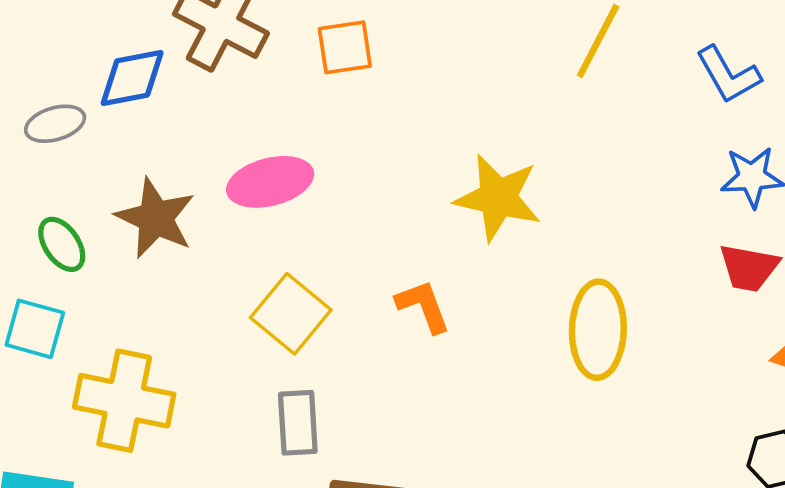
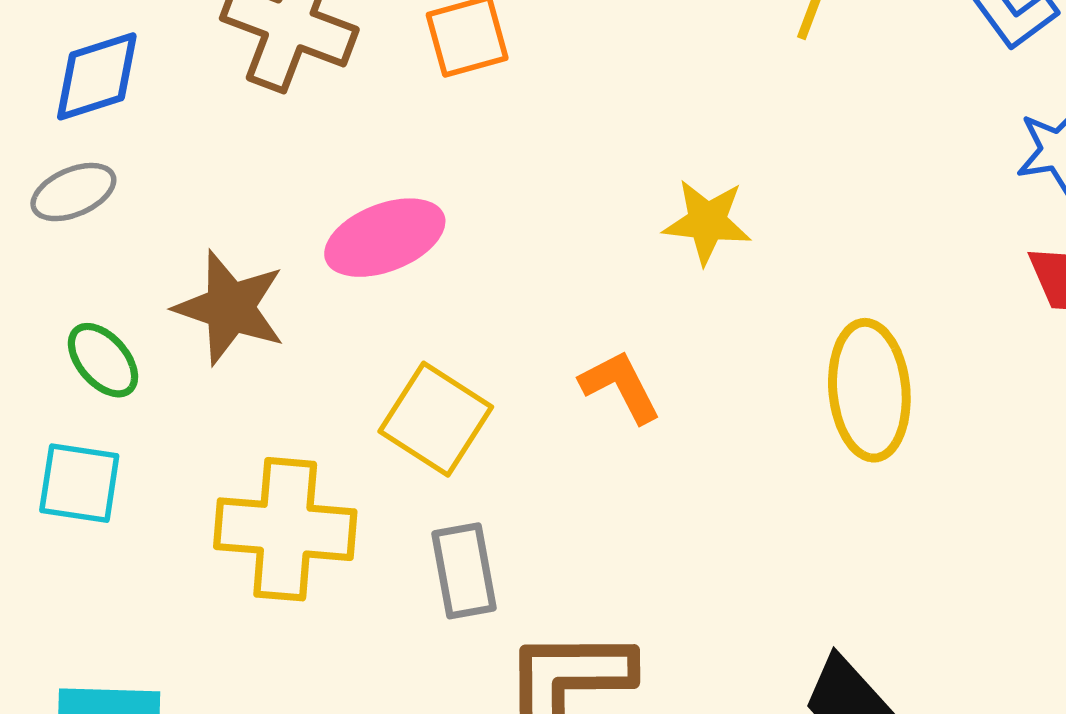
blue diamond: (132, 78) -> (97, 76), moved
yellow star: (498, 198) -> (707, 222), size x0.7
yellow cross: (124, 401) -> (285, 529), moved

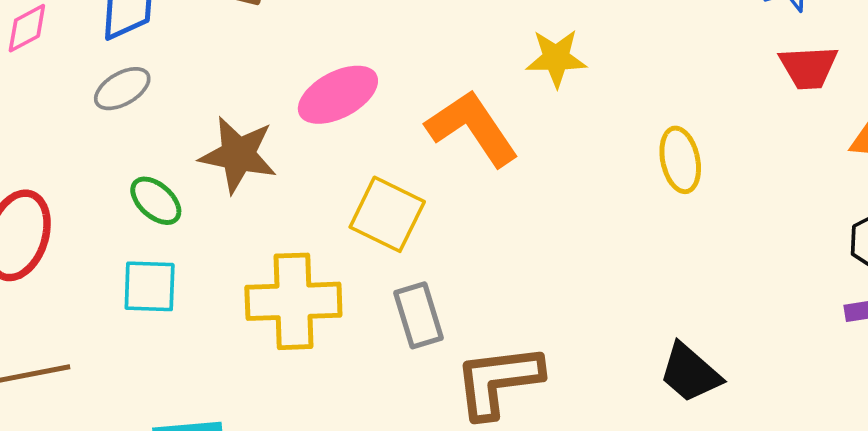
orange L-shape: (620, 386) -> (472, 128), moved, size x1.6
yellow ellipse: (869, 390) -> (680, 160), size x0.7

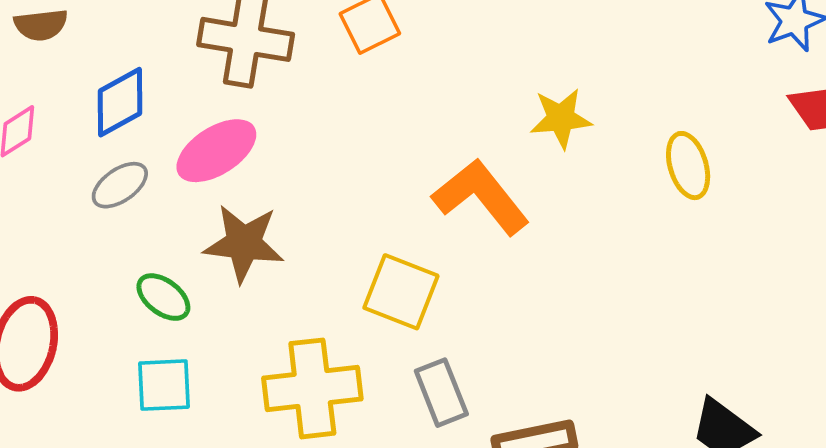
pink ellipse: (338, 95) -> (216, 151), moved
yellow ellipse: (680, 160) -> (688, 166), moved

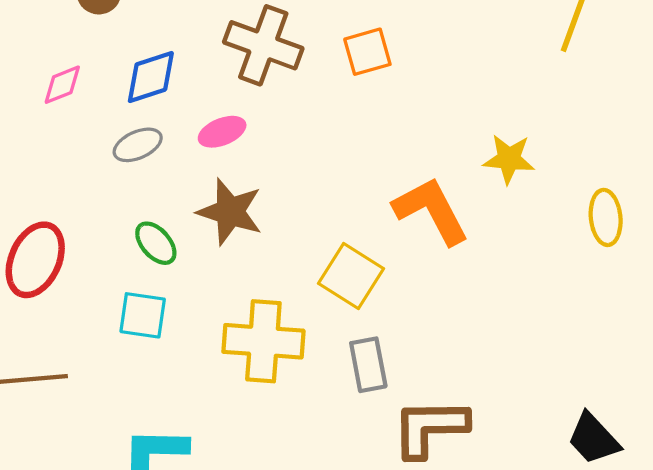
pink ellipse: (216, 151) -> (222, 132), size x0.7

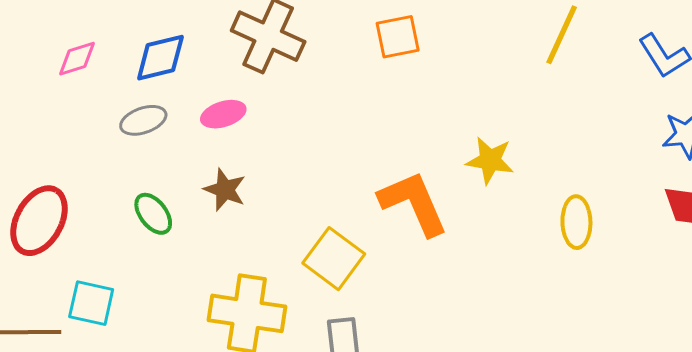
orange square: (367, 52) -> (398, 37), moved
brown star: (230, 212) -> (225, 190), size x0.7
cyan square: (143, 315) -> (91, 303), moved

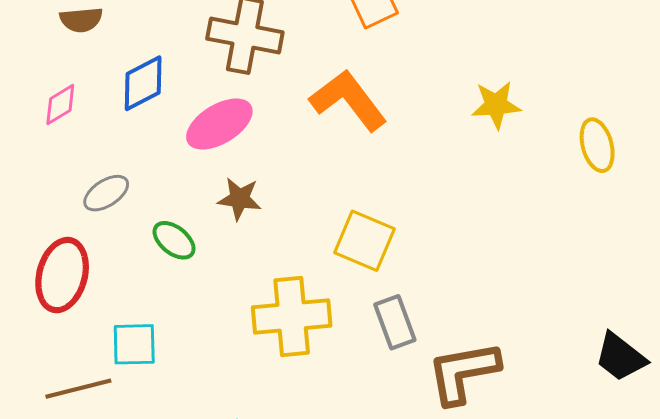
pink ellipse: (223, 114) -> (219, 124), size x1.5
gray ellipse: (143, 120) -> (106, 193), moved
orange L-shape: (413, 203) -> (348, 100), moved

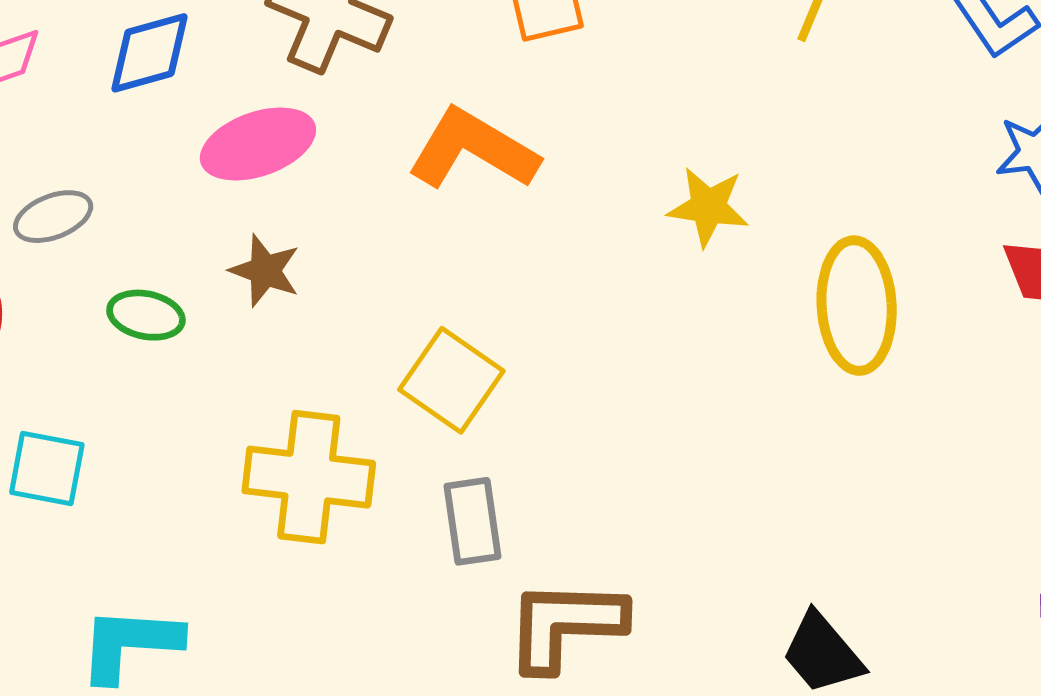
orange L-shape: (348, 100) -> (473, 149), turned -34
yellow ellipse: (597, 145) -> (857, 306), size x1.5
green ellipse: (174, 240) -> (146, 315), turned -39

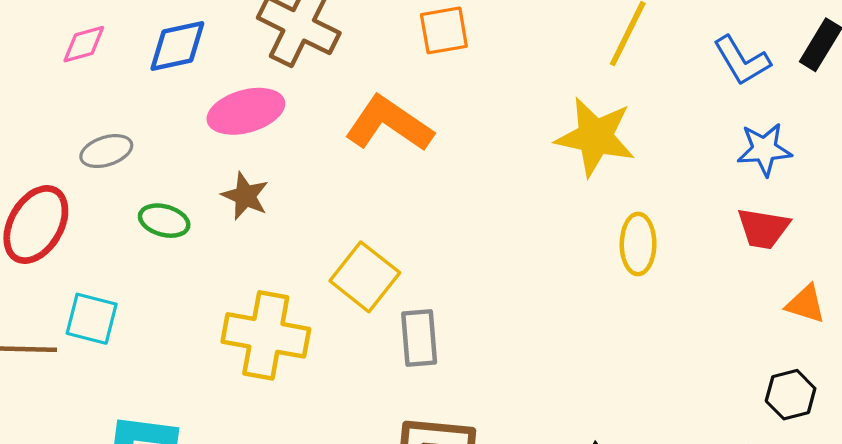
yellow star: (708, 207) -> (595, 137), moved, size x1.5
yellow ellipse: (857, 306) -> (638, 244), size x0.7
gray rectangle: (472, 521) -> (419, 338), moved

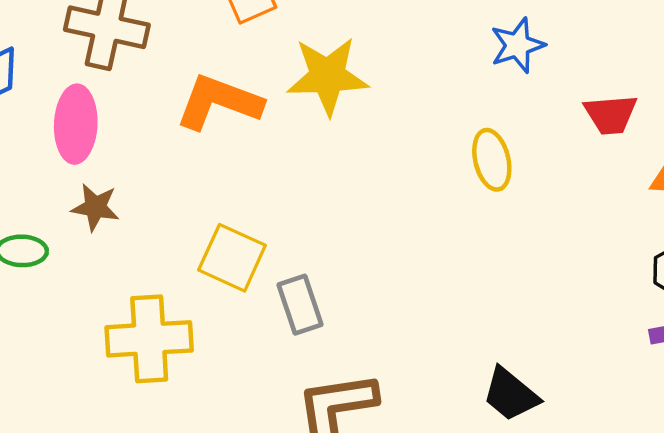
pink ellipse: (246, 111) -> (76, 124), turned -58
yellow star: (595, 137) -> (327, 76), moved
blue star: (764, 149) -> (517, 45), moved

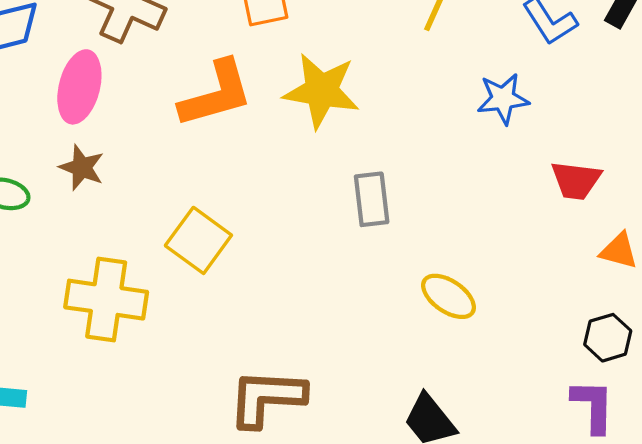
orange L-shape: (219, 102) -> (216, 94), turned 132
yellow ellipse: (492, 160) -> (449, 296), moved, turned -54
gray rectangle: (300, 305) -> (372, 199), moved

